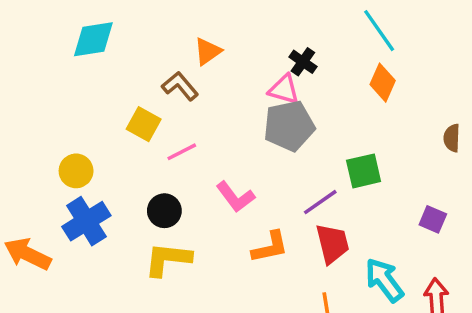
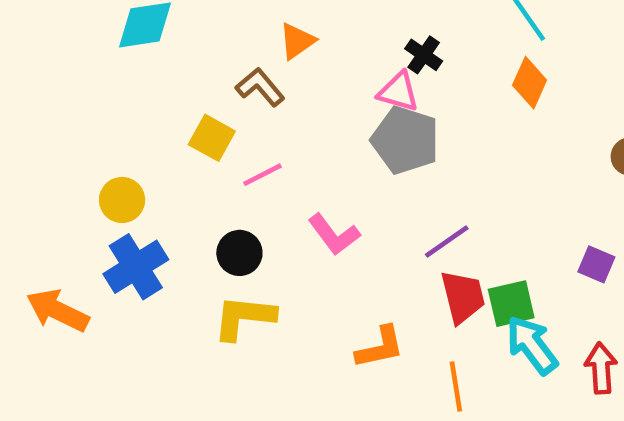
gray pentagon: (289, 126) -> (405, 140), turned 30
green square: (364, 171) -> (511, 304), moved
orange L-shape: (270, 247) -> (380, 347), moved

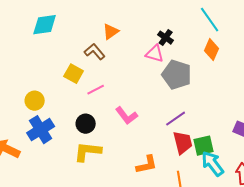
gray pentagon: (405, 140) -> (177, 75), moved

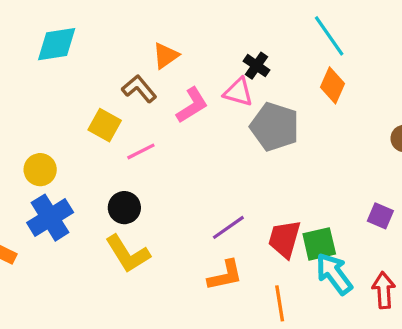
pink L-shape: (127, 116) -> (192, 105), moved, turned -85
purple line: (176, 119) -> (228, 227), moved
red trapezoid: (183, 143) -> (285, 239), turned -150
yellow L-shape: (88, 152) -> (128, 254), turned -128

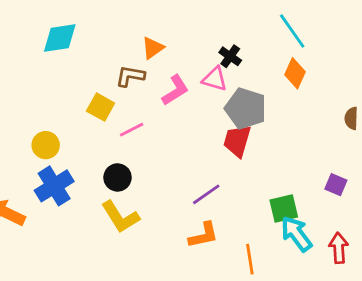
brown L-shape: (139, 89) -> (130, 76), turned -40
red trapezoid: (285, 239) -> (237, 141), moved

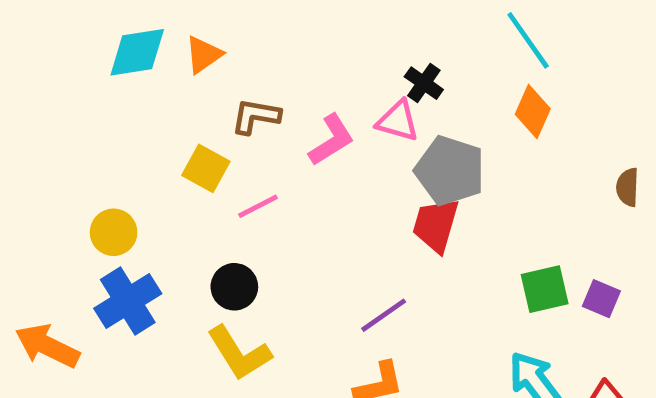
orange triangle: (153, 48) -> (204, 55), moved
green square: (284, 208) -> (545, 289), moved

